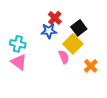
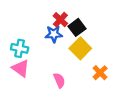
black square: (79, 28) -> (77, 27), moved
pink semicircle: (64, 57) -> (59, 80), moved

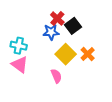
yellow square: (80, 48) -> (66, 54), moved
orange cross: (100, 73) -> (88, 54), moved

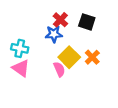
black square: (73, 26) -> (87, 22), moved, turned -35
pink semicircle: (56, 76) -> (59, 69), moved

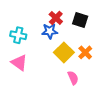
cyan cross: (20, 48) -> (18, 35), moved
pink semicircle: (59, 69) -> (73, 78), moved

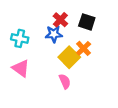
orange cross: (85, 52) -> (84, 48), moved
pink semicircle: (73, 78) -> (65, 81), moved

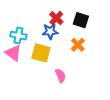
yellow square: (69, 57) -> (41, 53), moved, turned -30
pink triangle: (21, 68) -> (13, 53), moved

